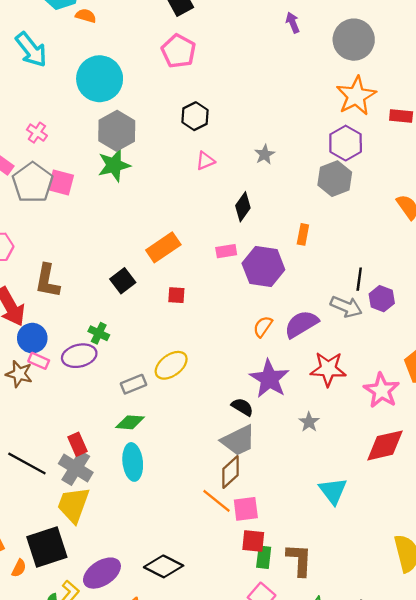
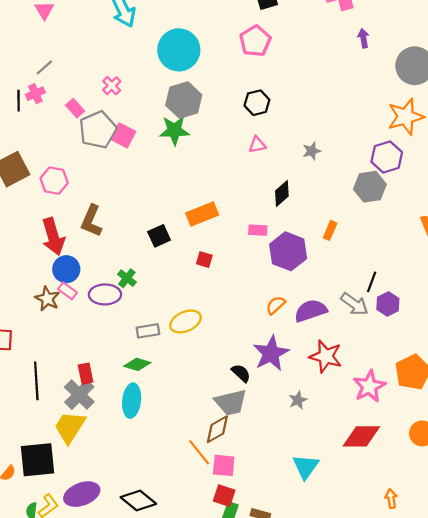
black line: (27, 464) -> (36, 381), turned 45

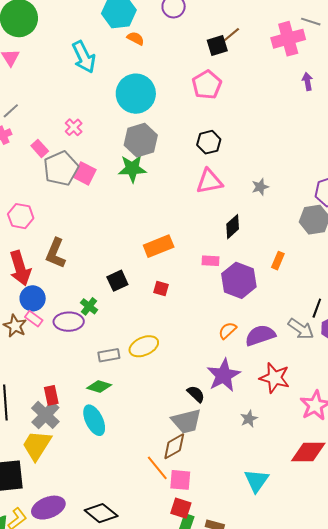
pink triangle: (257, 145) -> (209, 181), size x1.6
black square: (159, 236) -> (117, 281), moved
cyan ellipse: (132, 401) -> (94, 420), turned -32

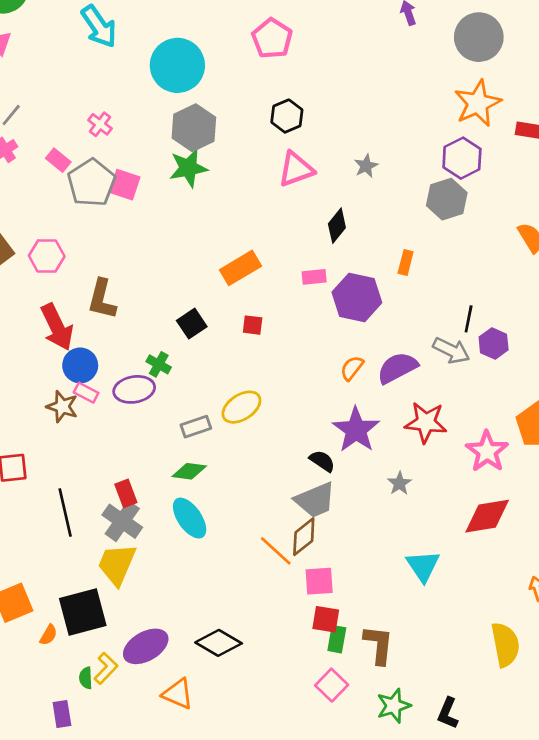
orange line: (157, 468) -> (276, 551), moved

